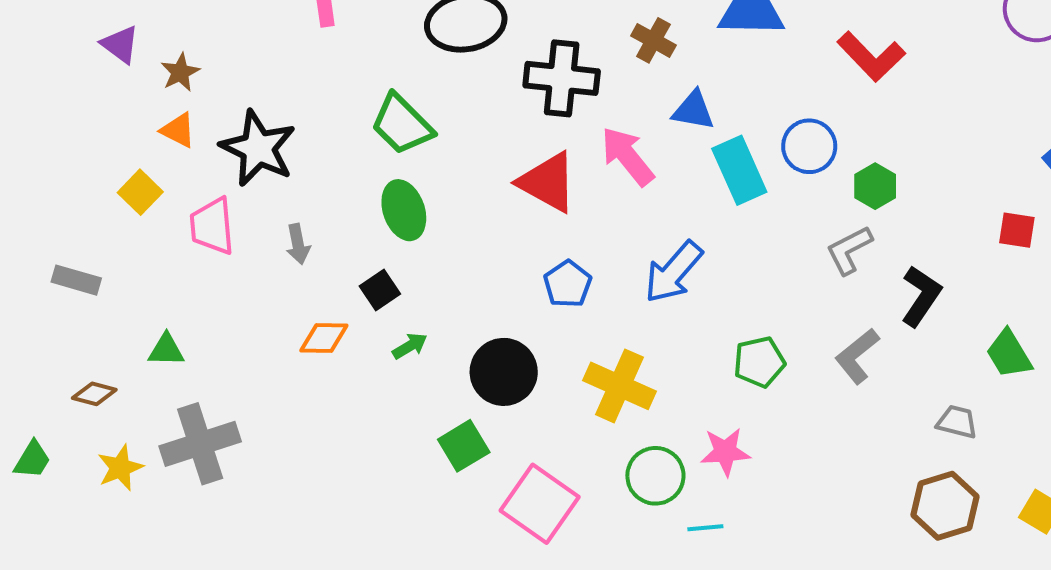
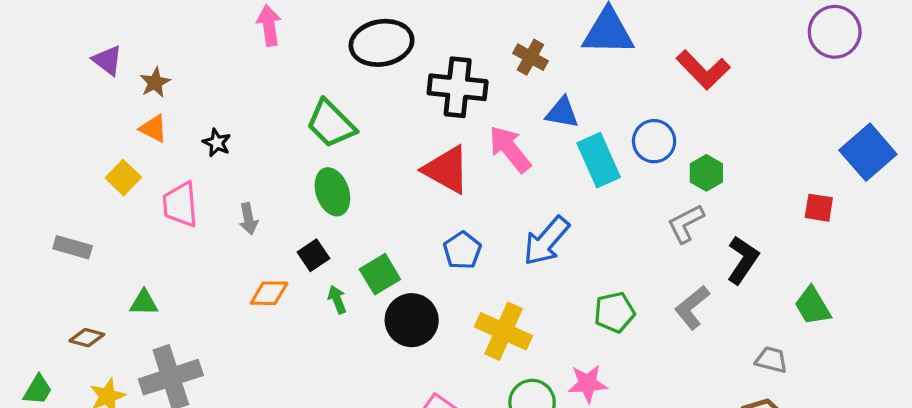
black star: (258, 148) -> (217, 143), size x0.5
green arrow: (410, 346) -> (337, 300), turned -80
green square: (464, 446) -> (380, 274), moved

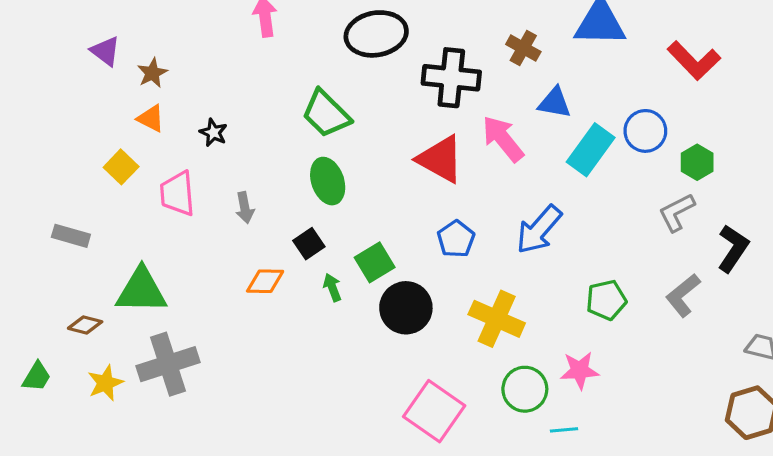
cyan rectangle: (599, 160) -> (591, 150), turned 60
green triangle: (144, 303) -> (141, 291), size x1.8

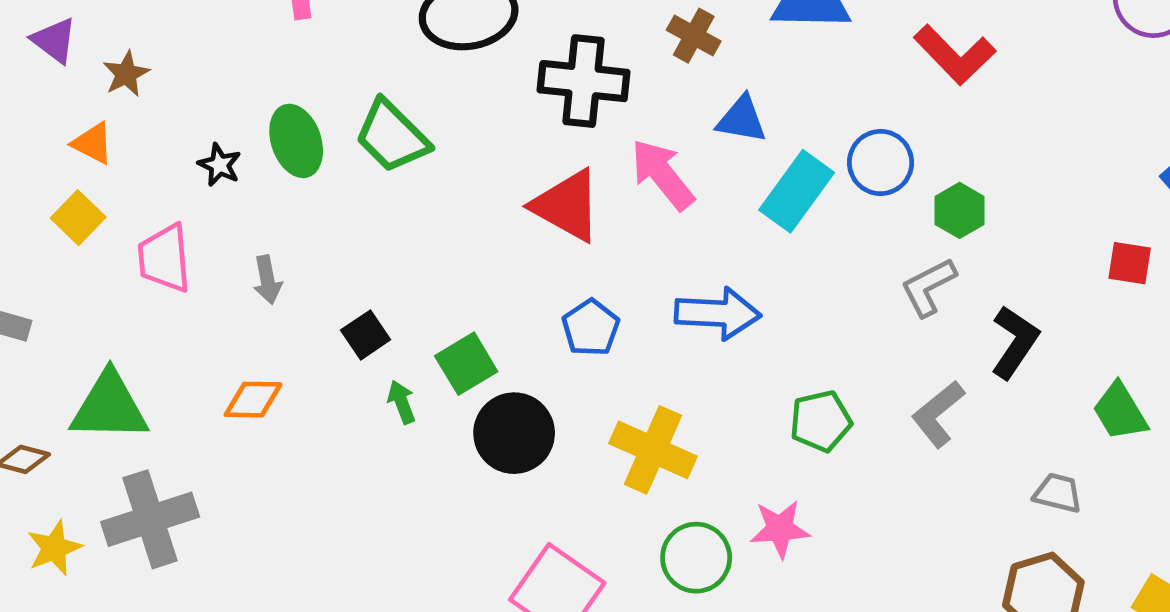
orange triangle: (151, 118) -> (93, 143), moved
green ellipse: (328, 181) -> (296, 141), moved
blue arrow: (539, 230) -> (718, 313), turned -128
orange diamond: (265, 281) -> (253, 400), moved

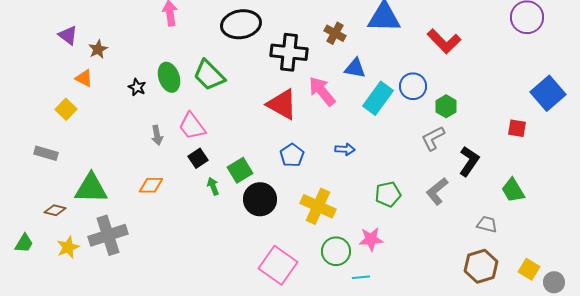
yellow square: (78, 218) -> (66, 109), moved
pink trapezoid: (164, 258) -> (192, 126), moved, turned -32
blue arrow: (718, 313) -> (345, 149), size x0.6

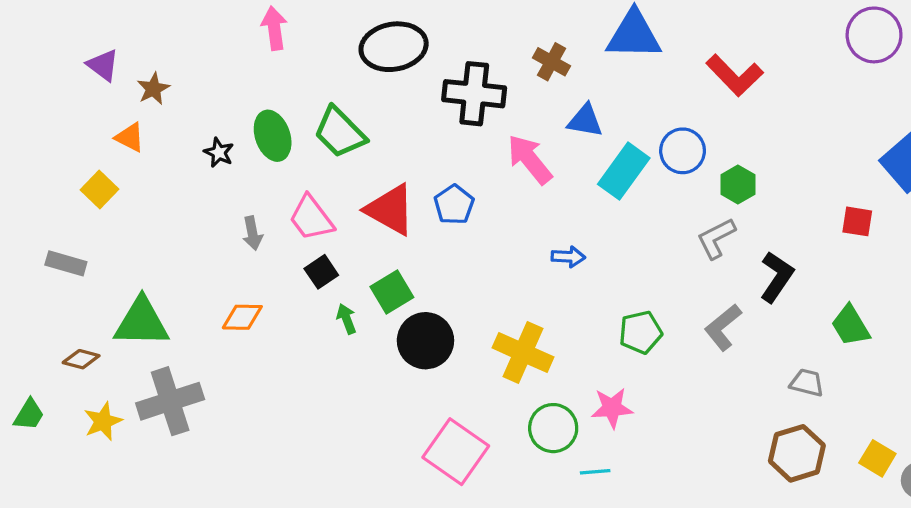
red triangle: (282, 104) -> (390, 210), moved
blue pentagon: (292, 155) -> (454, 205), moved

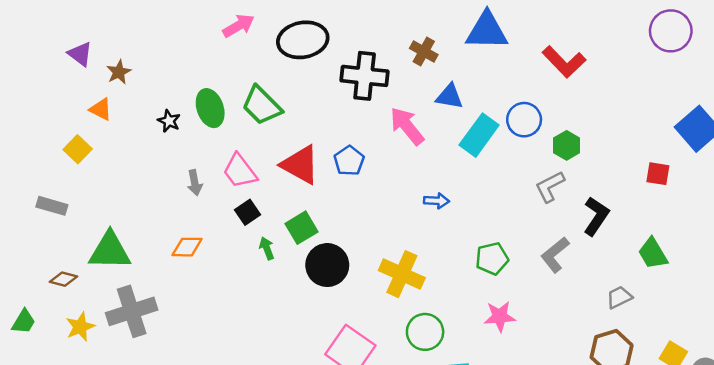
pink arrow: (274, 28) -> (238, 26), moved, turned 68
gray trapezoid: (807, 383) -> (619, 297), turned -40
pink star: (612, 408) -> (500, 316), moved

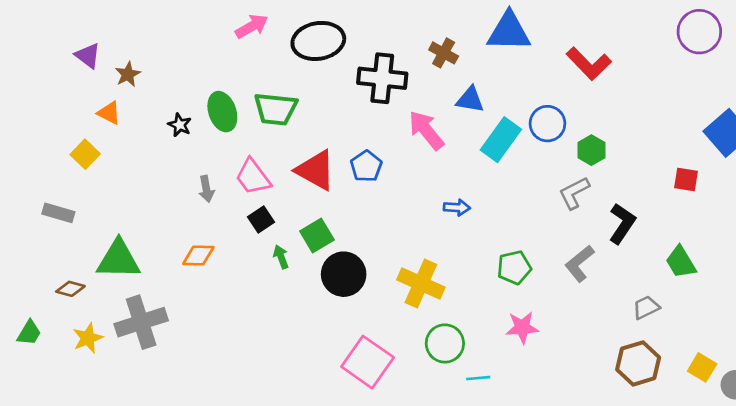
green trapezoid: (262, 105) -> (276, 109), turned -39

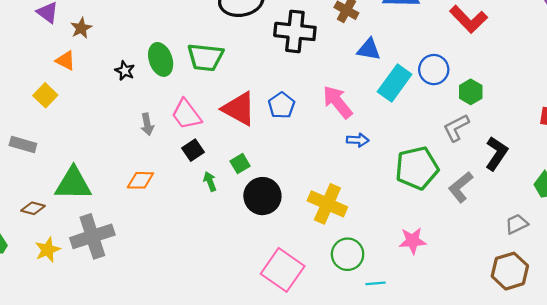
pink arrow: (426, 130) -> (337, 102), moved
green square: (317, 236) -> (240, 164), size x0.7
green pentagon: (514, 267) -> (417, 168), moved, size x1.5

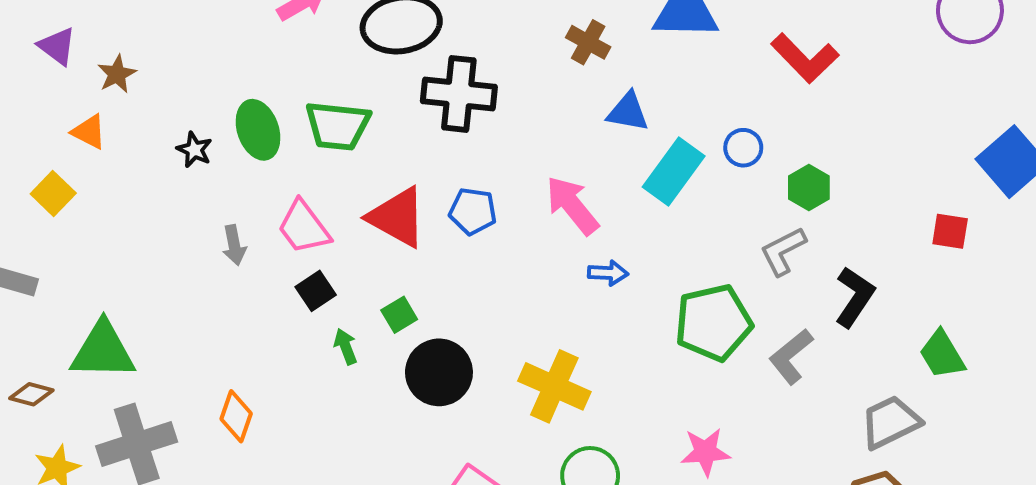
black cross: (295, 31) -> (459, 94), moved
blue circle: (434, 70) -> (743, 148), size x0.7
blue pentagon: (282, 105) -> (473, 211), turned -30
orange diamond: (140, 180) -> (236, 416), moved, turned -72
gray trapezoid: (517, 224) -> (890, 422), size x1.5

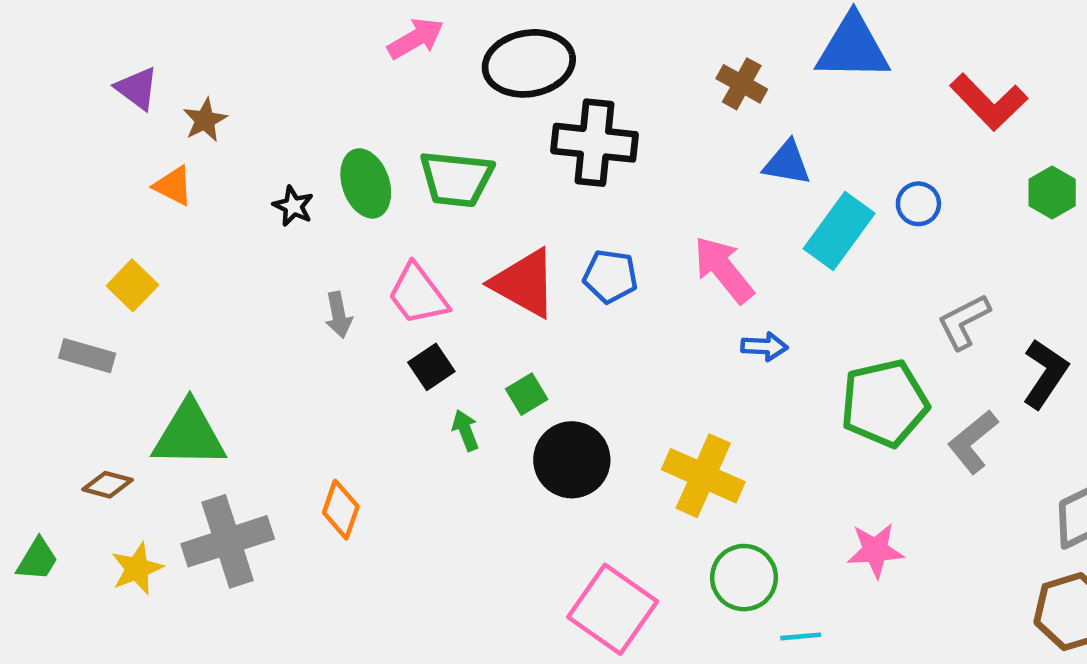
green hexagon: (809, 187) -> (1052, 193), moved
yellow square: (53, 193) -> (132, 285), moved

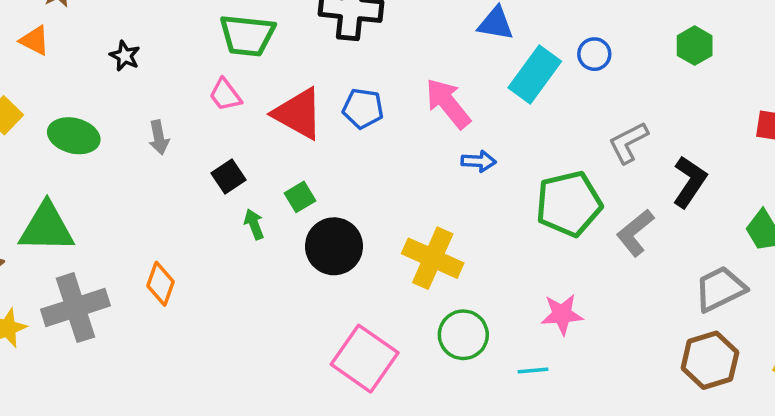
green ellipse: (366, 183) -> (74, 136), moved, turned -57
pink trapezoid: (418, 294) -> (225, 95), moved, size x0.7
cyan line: (801, 636) -> (533, 370), moved

